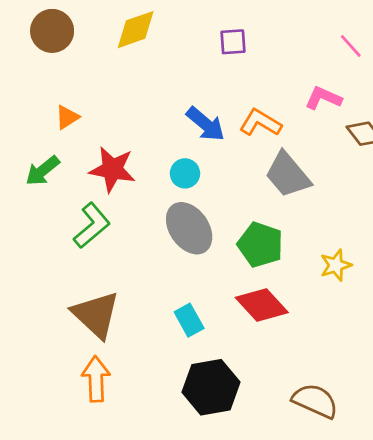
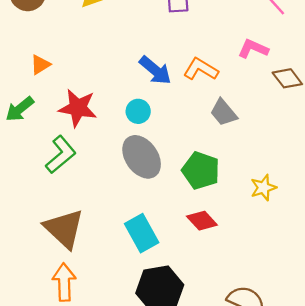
gray trapezoid: (288, 175) -> (224, 112), size x0.7
red diamond: (262, 305) -> (202, 221), size x0.7
cyan rectangle: (189, 320) -> (142, 233), size x1.4

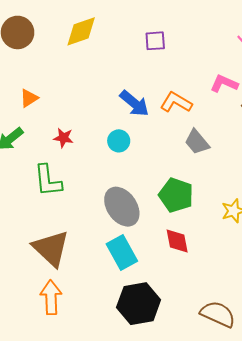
red star: (78, 108) -> (63, 138), size x0.6
green L-shape: (61, 155) -> (48, 181), turned 124
gray ellipse: (142, 157) -> (122, 207), moved
red diamond: (202, 221) -> (177, 241), turned 32

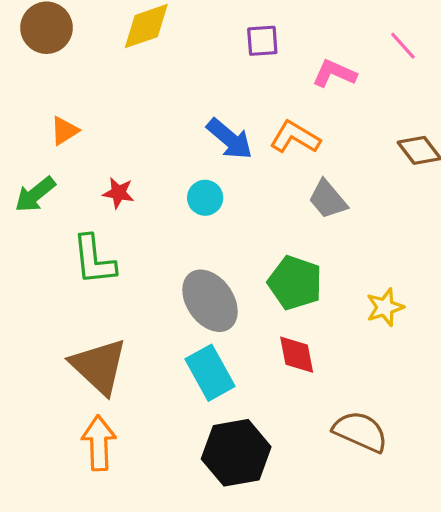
pink L-shape: (224, 84) -> (334, 73), moved
brown semicircle: (218, 314) -> (360, 432), moved

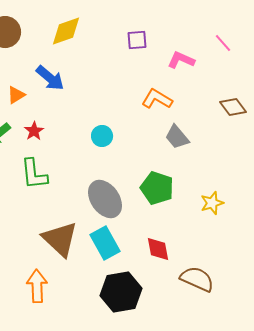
blue arrow: (230, 139) -> (50, 78), moved
red star: (118, 193) -> (34, 131), moved, turned 30
red diamond: (297, 355) -> (158, 249), moved
brown triangle: (99, 366) -> (60, 239), moved

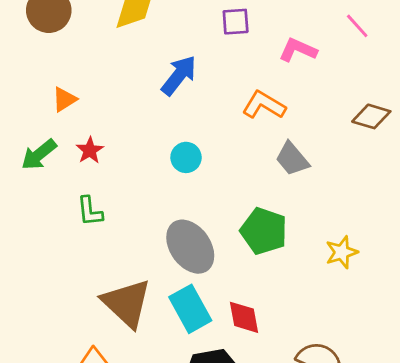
blue arrow: (50, 78) -> (179, 75), moved, turned -92
brown diamond: (233, 107) -> (371, 116), turned -36
green L-shape: (34, 174) -> (90, 211), size x0.7
red diamond: (158, 249) -> (244, 317), moved

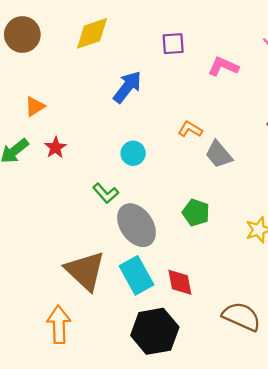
orange L-shape: (264, 105) -> (190, 129), moved, size x0.7
green L-shape: (90, 211) -> (106, 193), moved, turned -35
green pentagon: (264, 231) -> (196, 213), size x0.7

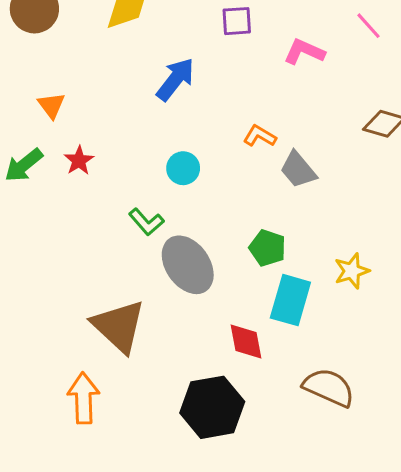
orange triangle: (35, 106) -> (51, 105), turned -35
cyan rectangle: (137, 275) -> (290, 300), moved, turned 45

